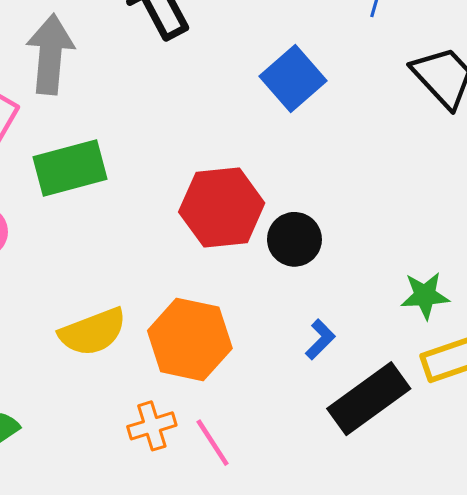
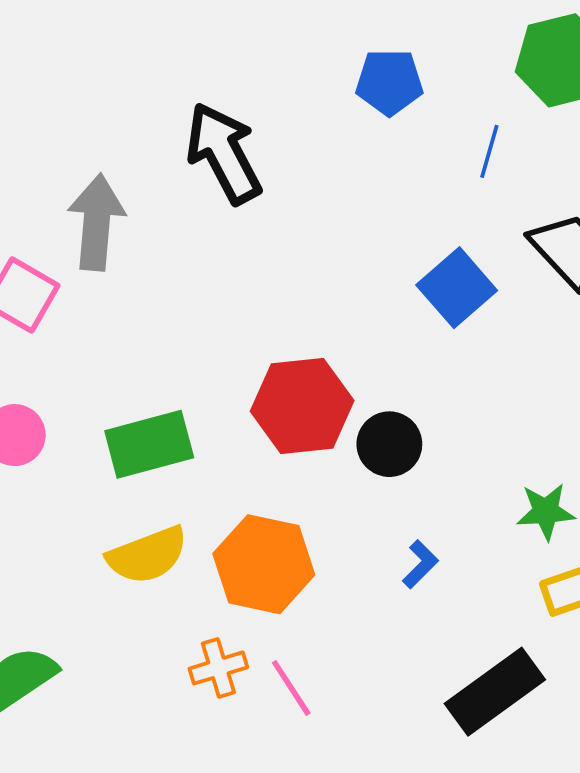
blue square: (293, 79) -> (457, 288), moved
green rectangle: (70, 168) -> (149, 444), moved
black rectangle: (369, 399) -> (495, 692), moved

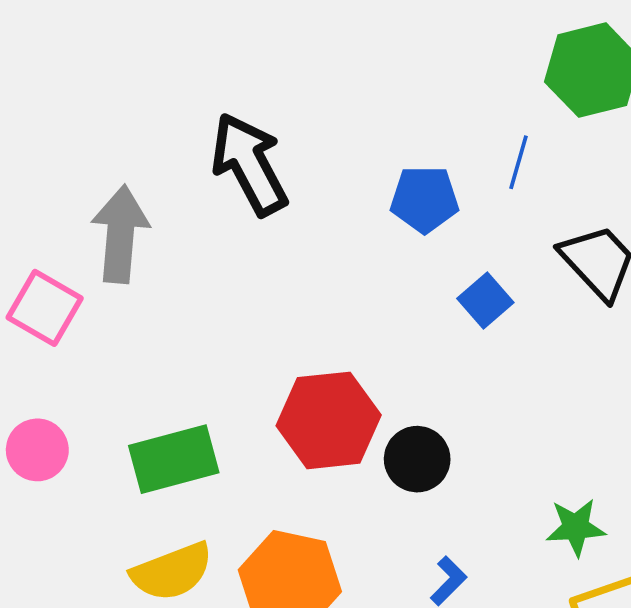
blue pentagon: (389, 82) -> (425, 199), moved
blue square: (457, 288) -> (485, 301), size x0.7

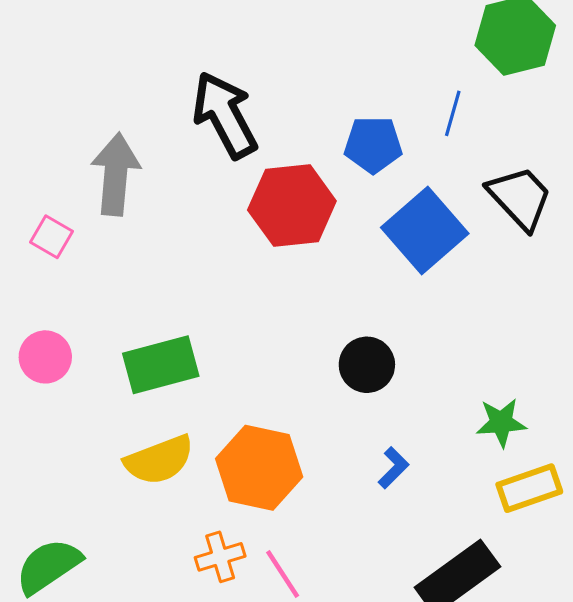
blue square: (485, 301) -> (425, 230), size x1.8
pink square: (45, 308) -> (52, 237), size x0.7
red hexagon: (329, 420) -> (292, 206), moved

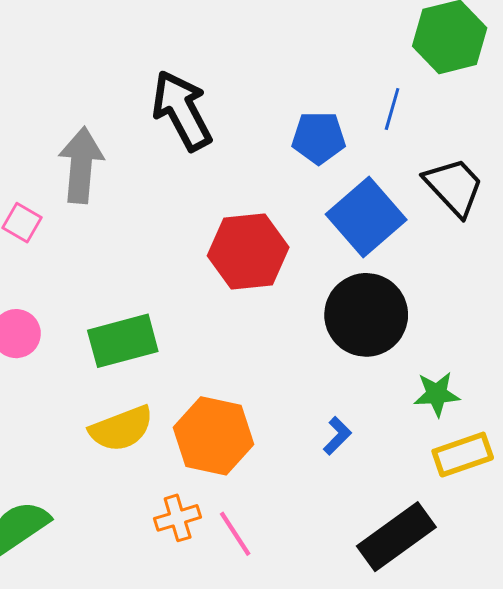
red hexagon: (292, 206) -> (248, 252), moved
black circle: (367, 365) -> (366, 315), moved, size x1.6

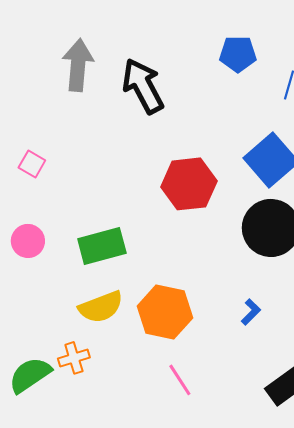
blue pentagon: (319, 138) -> (238, 54), moved
gray arrow: (81, 165) -> (78, 65), moved
orange cross: (178, 518) -> (74, 358), moved

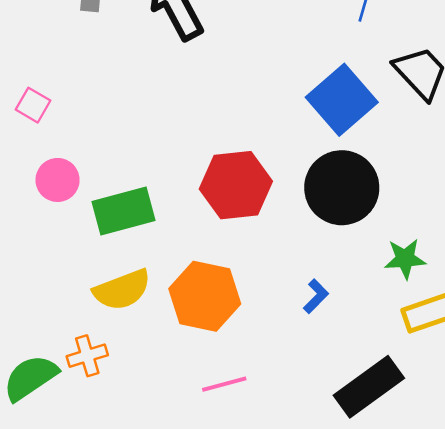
red hexagon: (189, 184) -> (236, 185), moved
pink circle: (28, 241) -> (58, 180), moved
pink line: (180, 380) -> (224, 384), turned -72

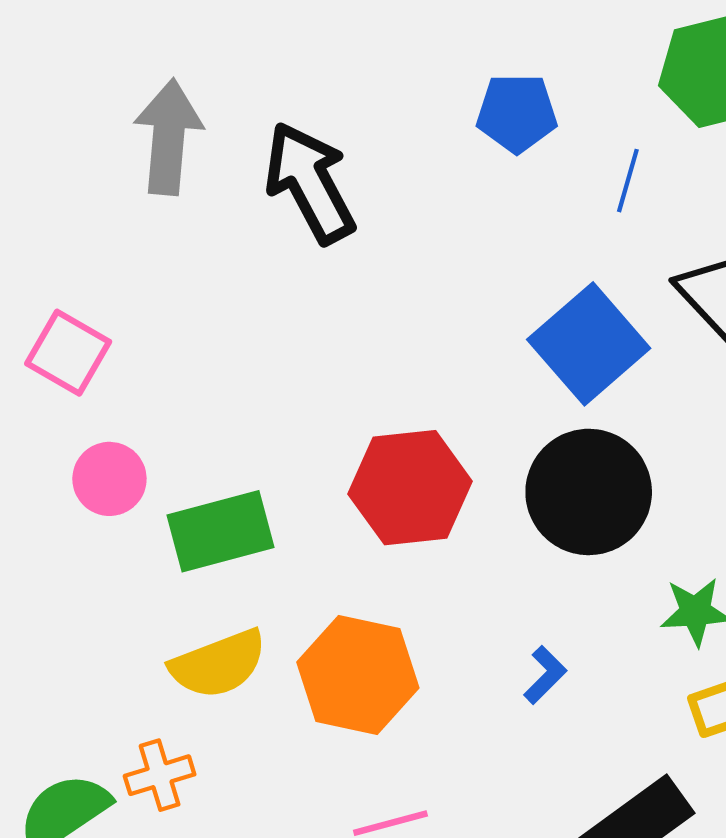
pink square: (33, 105) -> (68, 353), size x1.4

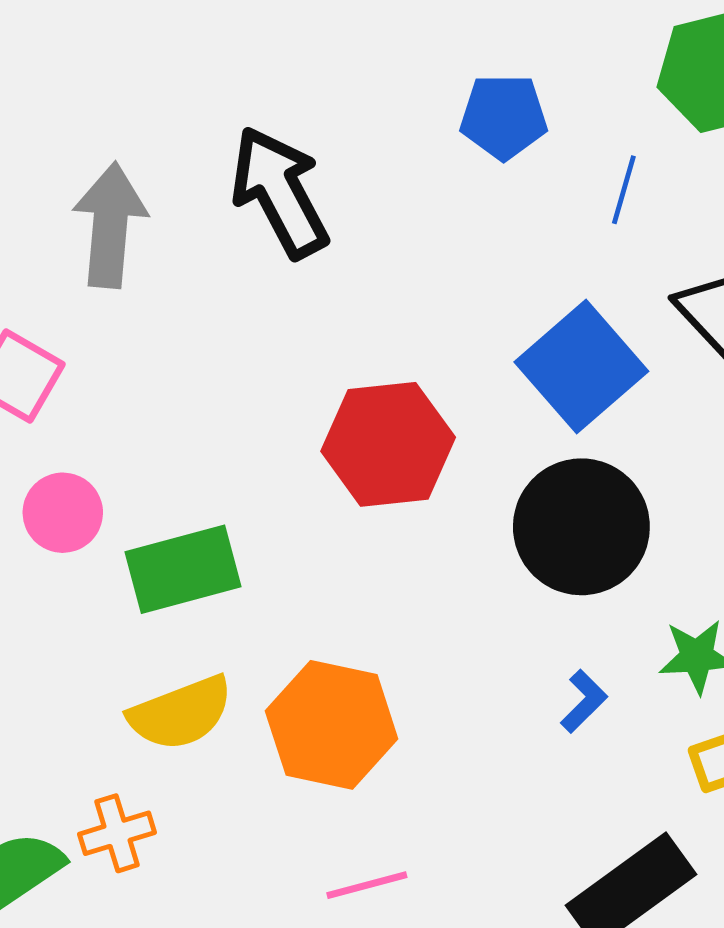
gray arrow: (168, 137) -> (110, 225), moved
red hexagon: (410, 488) -> (388, 444), moved
blue L-shape: (545, 675) -> (584, 701), moved

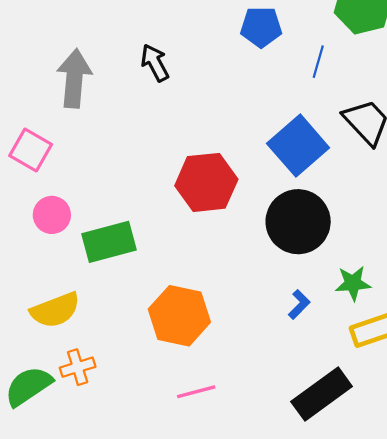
black arrow: (280, 192) -> (155, 63), size x0.6
yellow semicircle: (181, 713) -> (55, 310), moved

